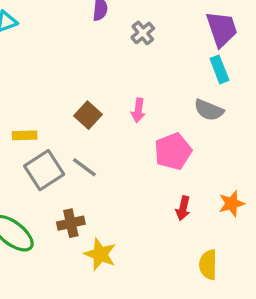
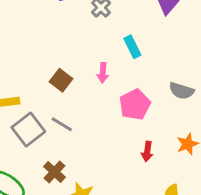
cyan rectangle: (219, 69) -> (132, 47), moved
gray semicircle: (209, 110) -> (181, 91), moved
brown cross: (71, 223) -> (54, 172), turned -30

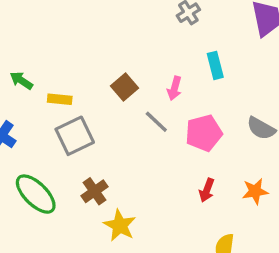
gray line: (62, 124) -> (156, 122), moved

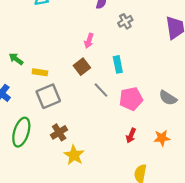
cyan rectangle: (215, 65) -> (118, 64), moved
pink arrow: (175, 88) -> (89, 41), moved
green ellipse: (36, 194) -> (21, 132), turned 60

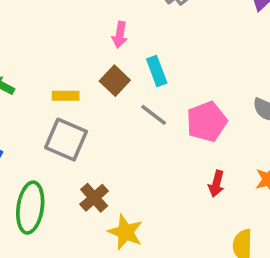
cyan rectangle: (118, 64) -> (157, 71), moved
yellow rectangle: (40, 72) -> (66, 96), moved
gray square: (48, 96) -> (66, 140), turned -35

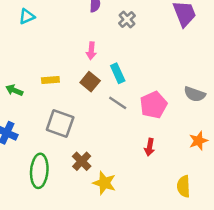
yellow rectangle: (66, 96) -> (50, 80), moved
red arrow: (216, 184) -> (150, 147), moved

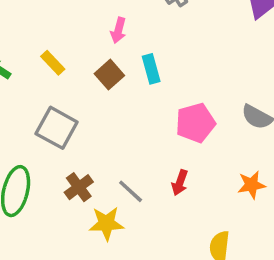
yellow rectangle: (50, 80) -> (53, 63), turned 42
gray line: (118, 103) -> (131, 191), moved
yellow star: (104, 183) -> (106, 223), turned -30

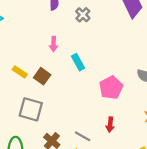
brown square: (109, 75) -> (42, 76), moved

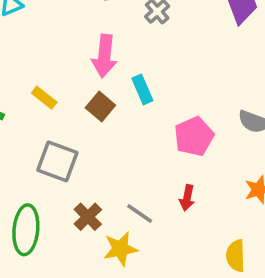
pink arrow: (54, 44) -> (104, 56), size x1.6
brown square: (42, 76) -> (100, 107), moved

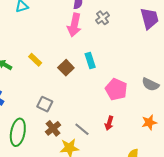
pink arrow: (104, 56) -> (74, 25), moved
pink pentagon: (194, 136) -> (116, 89), turned -30
gray square: (57, 161) -> (45, 104), moved, size x0.7

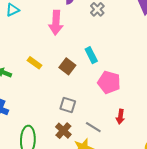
pink arrow: (74, 25) -> (56, 23), moved
pink pentagon: (116, 89) -> (109, 82), moved
gray square: (45, 104) -> (68, 105), moved

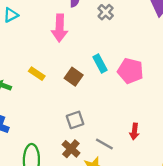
pink pentagon: (109, 82) -> (130, 71), moved
gray square: (68, 105) -> (75, 120), turned -35

